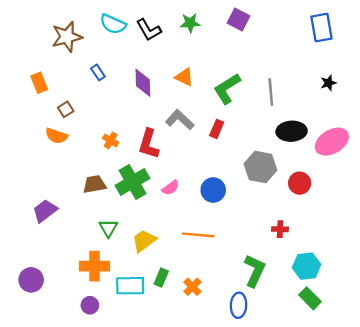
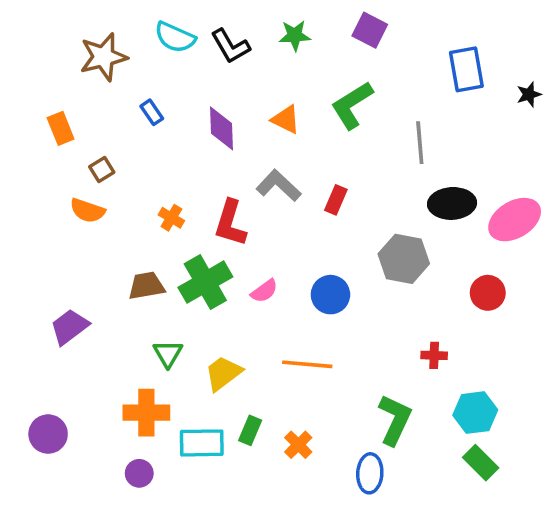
blue rectangle: (322, 28) -> (466, 69), moved
black star: (328, 83) -> (529, 94), moved
green L-shape: (227, 89) -> (352, 105), moved
red circle: (300, 183) -> (488, 293), moved

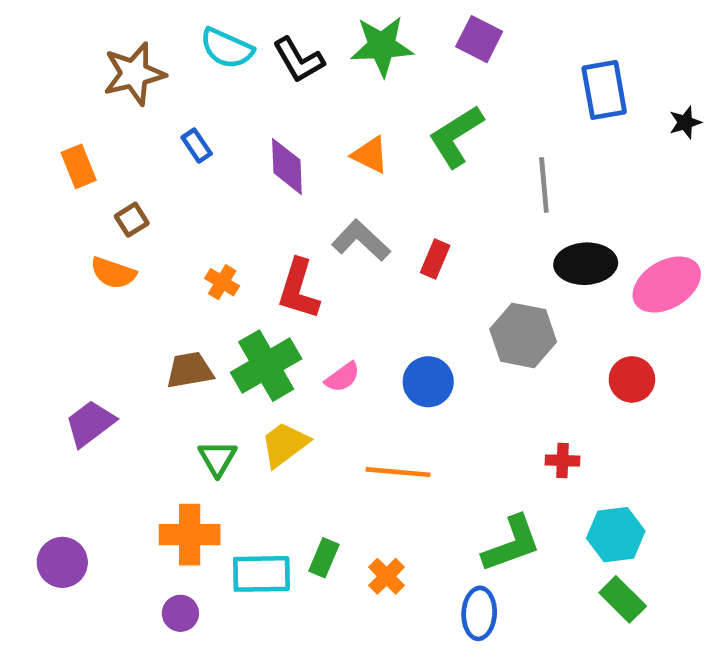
green star: (295, 35) -> (382, 46), size x1.5
yellow trapezoid: (223, 373) -> (285, 444), moved
green L-shape: (395, 420) -> (512, 544), turned 45

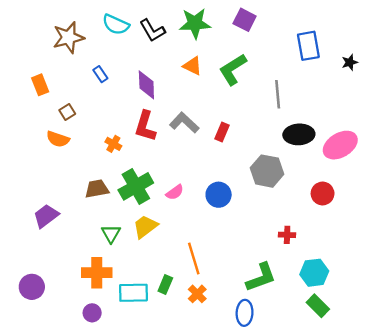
orange triangle: (370, 155) -> (193, 66), moved
red L-shape: (299, 289) -> (145, 126), moved
orange line: (398, 472) -> (194, 258), moved, turned 68

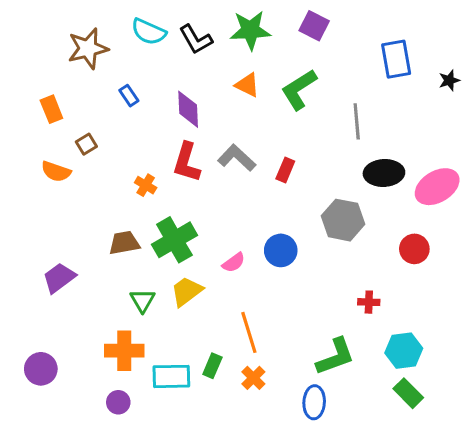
orange semicircle: (58, 139) -> (56, 171), moved
pink semicircle: (175, 192) -> (234, 263), moved

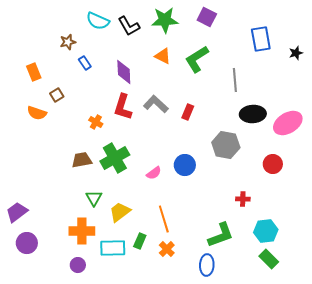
brown star: (88, 48) -> (68, 42), moved, size x0.6
purple trapezoid: (59, 278) -> (17, 212), moved
yellow trapezoid: (187, 291) -> (120, 212), moved

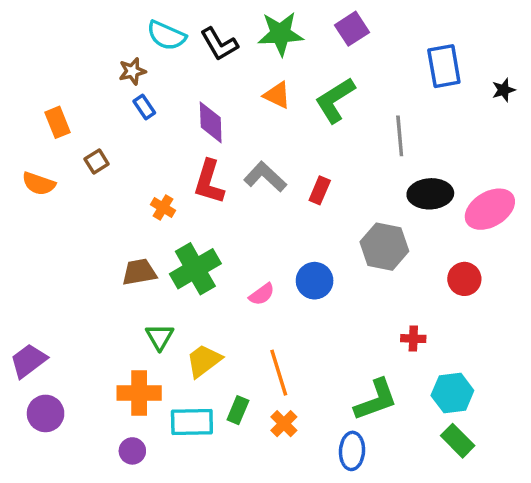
purple square: (207, 17) -> (352, 29), turned 30
brown star: (68, 42) -> (132, 71), moved
orange semicircle: (37, 113) -> (39, 184), moved

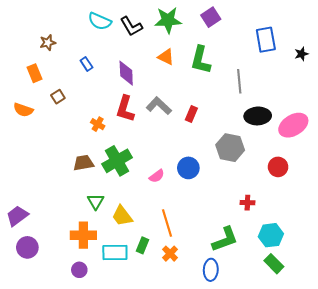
brown star: (132, 71) -> (48, 43), moved
green L-shape: (335, 100) -> (201, 60), turned -44
yellow trapezoid: (204, 361) -> (122, 216), turned -90

